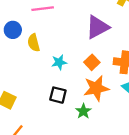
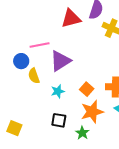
purple triangle: (98, 27) -> (60, 61), moved
blue circle: (13, 30) -> (21, 61), moved

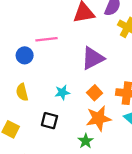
purple triangle: (60, 61) -> (93, 58), moved
yellow semicircle: (34, 76) -> (22, 92), moved
black square: (59, 120) -> (49, 121), moved

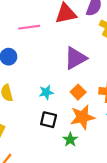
pink line: (47, 39) -> (29, 27), moved
black square: (49, 121) -> (49, 120), moved

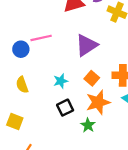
pink line: (29, 27) -> (41, 38), moved
black square: (49, 120) -> (65, 108), turned -35

